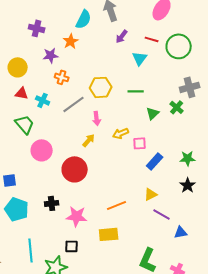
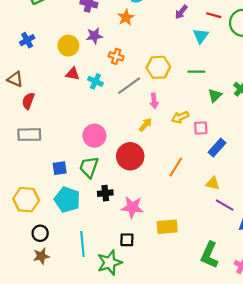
purple star: (51, 55) -> (94, 36), moved
green trapezoid: (25, 124) -> (89, 167), moved, turned -120
yellow triangle: (151, 194) -> (213, 183), turned 40
orange line: (117, 205) -> (176, 167), moved, turned -36

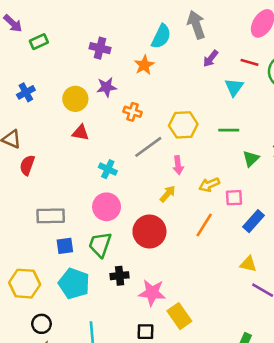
cyan cross: (95, 81) -> (108, 169), moved
gray rectangle: (29, 135) -> (51, 216), moved
orange line: (176, 167) -> (204, 225), moved
yellow rectangle: (167, 227) -> (179, 316), moved, turned 60

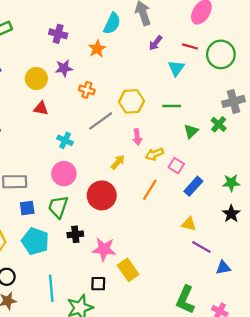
pink arrow: (178, 165) -> (137, 137), moved
pink square: (234, 198) -> (176, 166), turned 35

